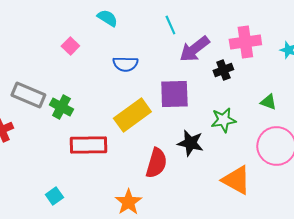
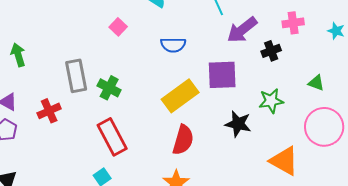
pink cross: (245, 42) -> (293, 23), size x0.7
gray rectangle: (28, 95) -> (76, 76), turned 56
red rectangle: (88, 145) -> (112, 137), moved, turned 63
red semicircle: (156, 163) -> (183, 140), moved

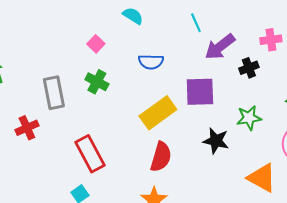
green cross: (109, 88) -> (97, 82), moved

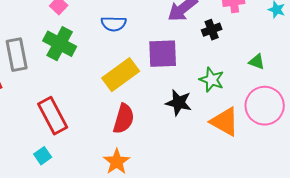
green cross: (97, 82) -> (60, 44), size x1.4
green star: (249, 118) -> (212, 80), turned 30
orange triangle: (262, 178) -> (225, 122), moved

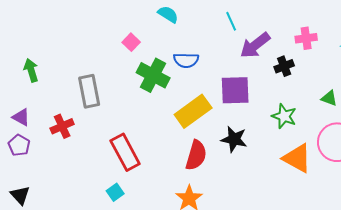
green cross: (60, 44) -> (153, 75), moved
black star: (179, 103) -> (234, 139), moved

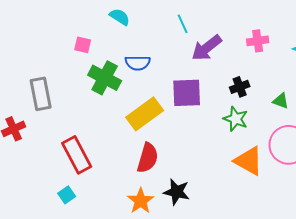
pink square: (131, 42) -> (83, 45), turned -30
black cross: (284, 66) -> (240, 87), moved
black star: (234, 139) -> (177, 192), moved

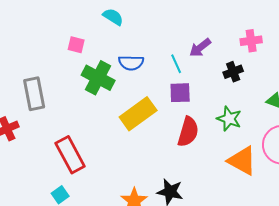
cyan line: (183, 24) -> (176, 64), moved
purple arrow: (207, 48) -> (200, 48), size x0.7
black cross: (240, 87) -> (233, 72), moved
purple square: (187, 93) -> (180, 93), size x0.7
red semicircle: (148, 158) -> (188, 132), moved

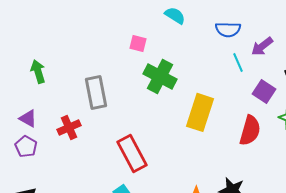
blue semicircle: (131, 63) -> (228, 29), moved
purple square: (180, 93) -> (264, 91), moved, turned 35
yellow rectangle: (138, 114) -> (200, 112), turned -36

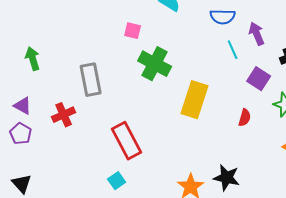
purple arrow: (262, 46) -> (257, 34), turned 105
red semicircle: (250, 130) -> (245, 118), size x0.6

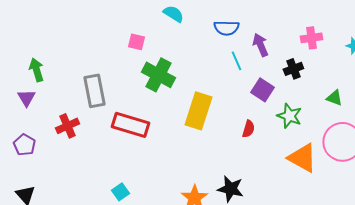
purple triangle: (23, 106) -> (26, 98), moved, turned 30
red rectangle: (127, 141) -> (130, 125), moved, turned -45

